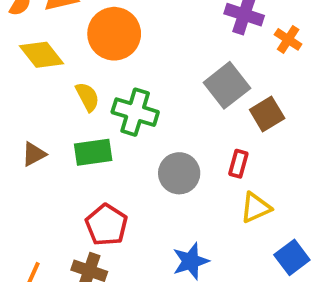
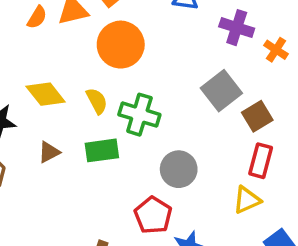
yellow diamond: (41, 55) -> (46, 94), moved
red rectangle: (238, 164) -> (261, 161), moved, size x1.4
red pentagon: (106, 225) -> (153, 215), moved

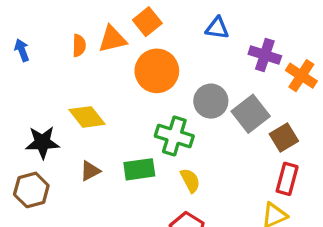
orange semicircle: (37, 17) -> (79, 45), turned -30
orange cross: (276, 50) -> (301, 76), size x1.4
yellow semicircle: (97, 101) -> (190, 180), moved
gray circle: (179, 169) -> (211, 101), moved

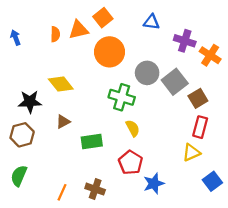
green rectangle: (139, 169) -> (92, 141), moved

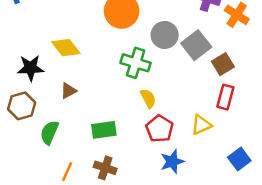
green rectangle: (92, 141) -> (104, 130), moved
yellow triangle: (191, 153) -> (201, 125), moved
red pentagon: (131, 162) -> (160, 129), moved
green semicircle: (19, 176) -> (49, 132), moved

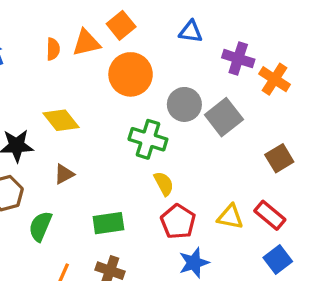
brown square: (223, 64) -> (279, 158), moved
red rectangle: (225, 97) -> (270, 215), moved, turned -65
yellow triangle: (201, 125) -> (230, 217), turned 35

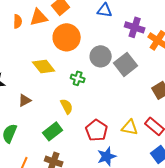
yellow diamond: (61, 120) -> (44, 66), moved
green cross: (148, 139) -> (78, 78), size x0.6
yellow semicircle: (164, 184) -> (67, 106), moved
green rectangle: (108, 223) -> (53, 131), turned -30

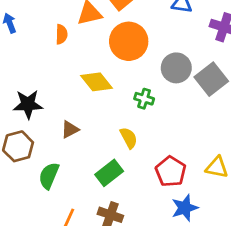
orange semicircle: (18, 21) -> (61, 34), moved

